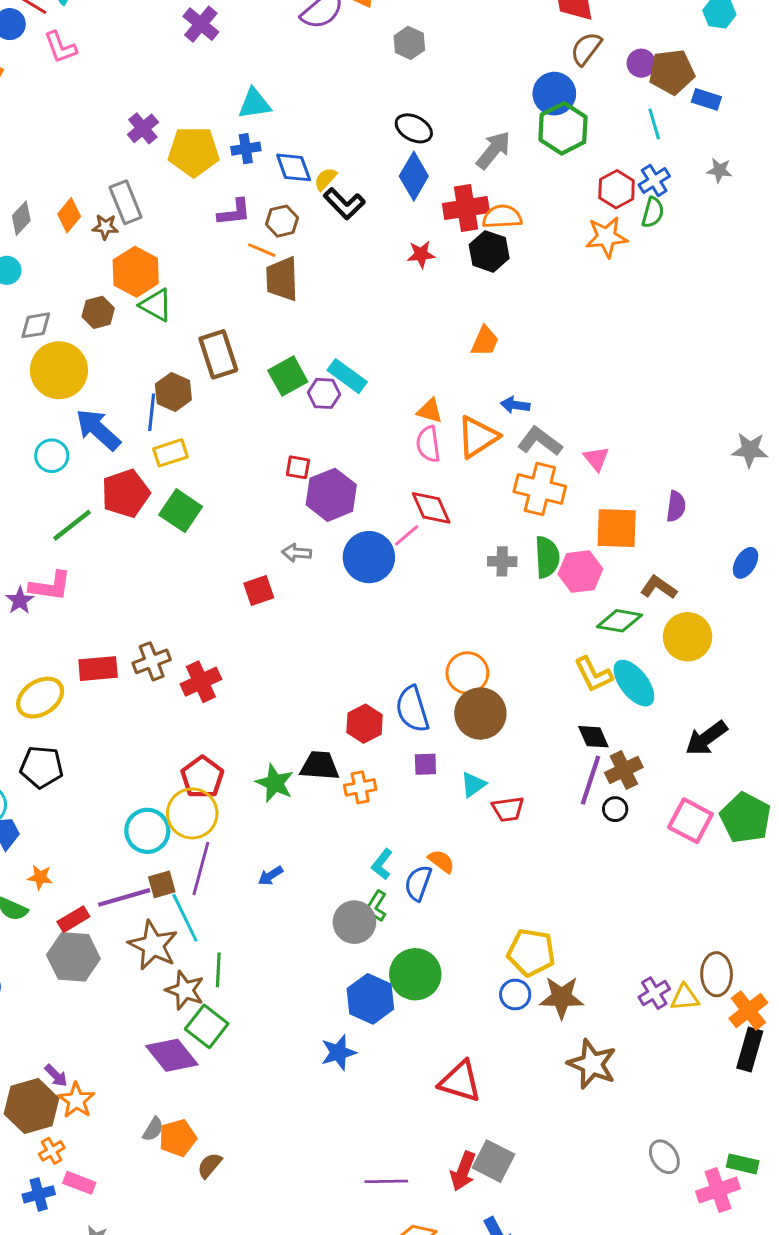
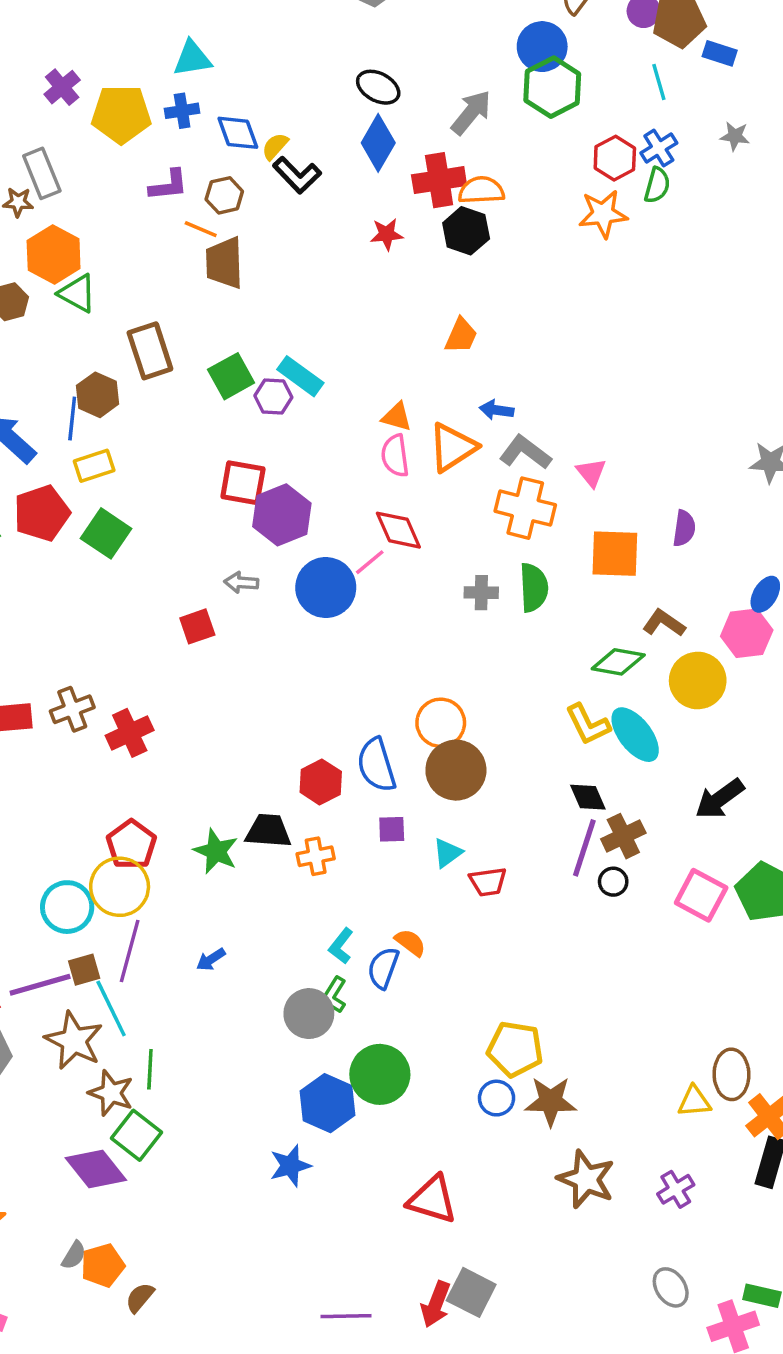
red square: (298, 467) -> (243, 483), size x1.6
pink hexagon: (580, 572) -> (747, 633), moved
purple cross: (654, 993) -> (676, 1189), moved

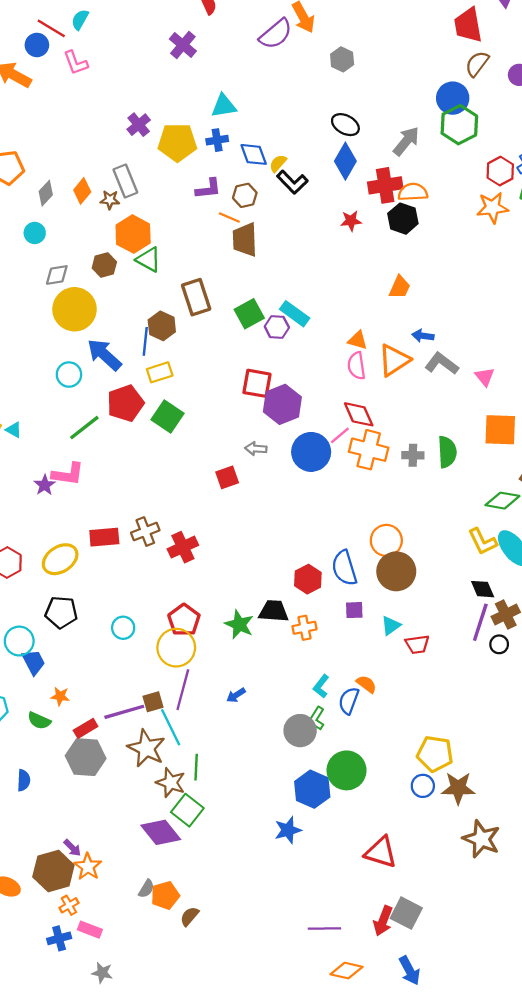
orange cross: (525, 508) -> (369, 450), moved
cyan circle: (67, 907) -> (123, 628), moved, size x0.7

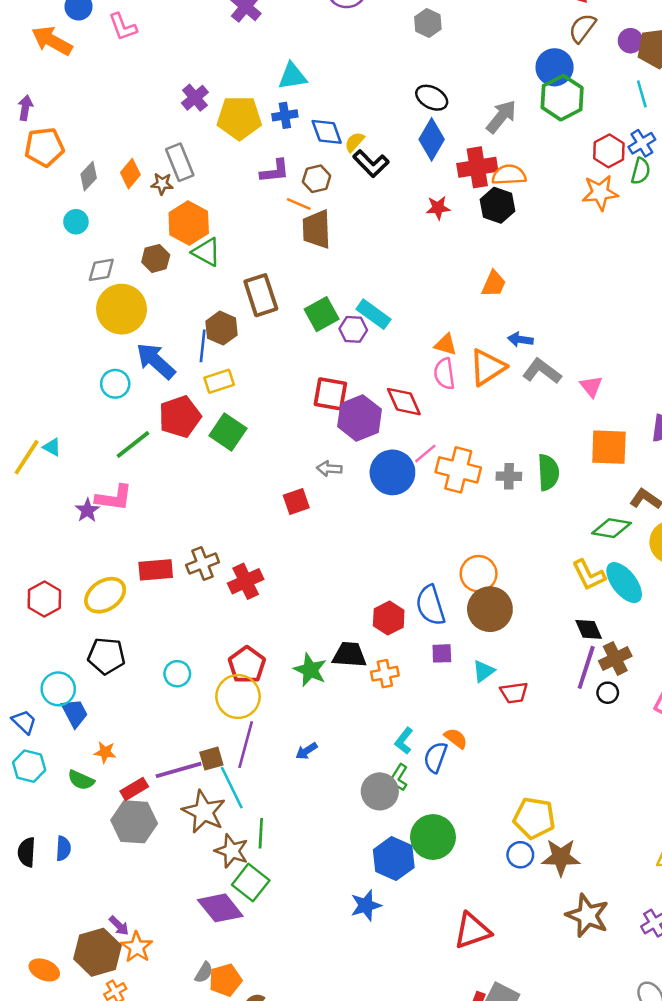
red diamond: (359, 414) -> (404, 402), moved
red triangle: (381, 852) -> (472, 931), turned -36

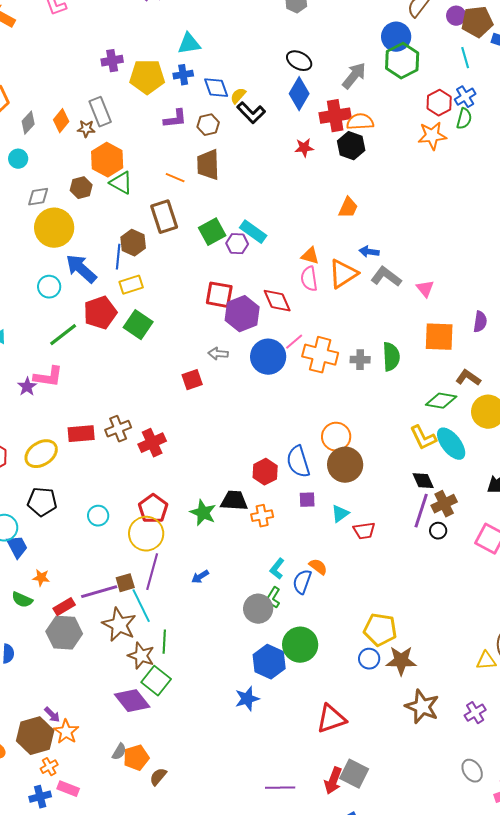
purple cross: (195, 98) -> (112, 61), turned 30
orange line: (299, 204) -> (175, 178), moved

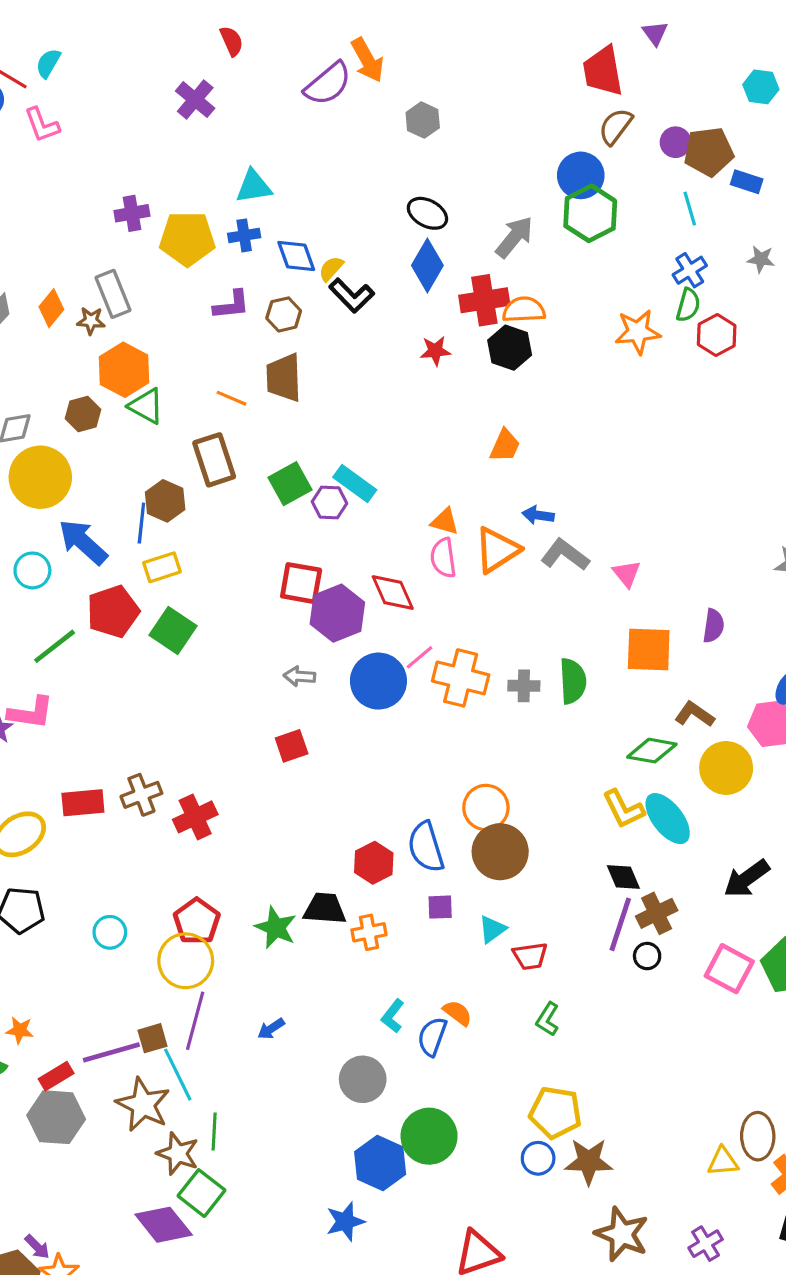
red hexagon: (439, 103) -> (717, 335), moved
red square: (192, 380) -> (292, 746), moved
green L-shape: (273, 598) -> (548, 1019), moved

